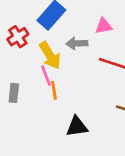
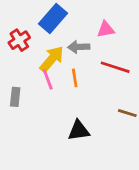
yellow arrow: (50, 55) -> (52, 59), turned -108
orange line: (54, 90) -> (75, 78), moved

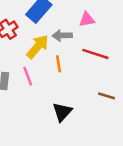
pink line: (48, 79) -> (28, 76), moved
black triangle: (79, 131) -> (62, 112), turned -40

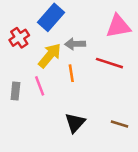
pink triangle: (87, 19) -> (118, 26), moved, size x1.5
brown line: (107, 96) -> (120, 124), moved

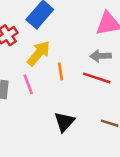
gray arrow: (75, 44) -> (101, 56), moved
red line: (109, 63) -> (97, 78), moved

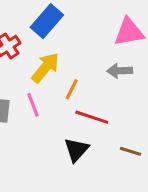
orange line: (61, 71) -> (72, 89), turned 36
red line: (97, 78) -> (92, 117), moved

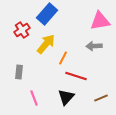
pink line: (33, 105) -> (34, 98), moved
brown line: (131, 151) -> (101, 98), turned -40

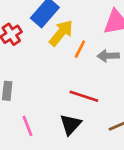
yellow arrow: (46, 44) -> (61, 33), moved
orange line: (63, 58) -> (80, 49), moved

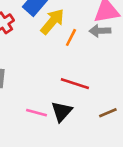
gray arrow: (108, 56) -> (100, 31), moved
pink line: (27, 126) -> (37, 113), moved, turned -54

